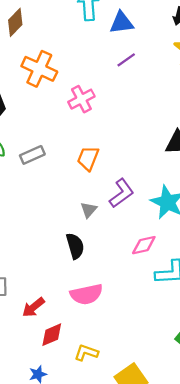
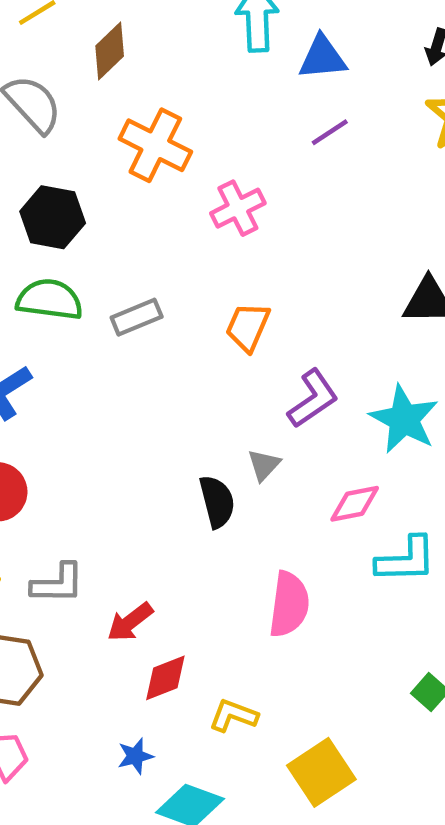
gray triangle: (89, 210) -> (264, 465), moved
pink semicircle: (86, 294) -> (289, 604), moved, turned -72

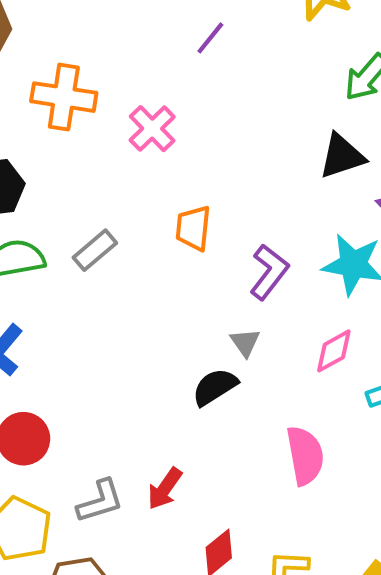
black semicircle: (217, 502) -> (215, 387), turned -90
red arrow: (130, 622) -> (165, 489), moved

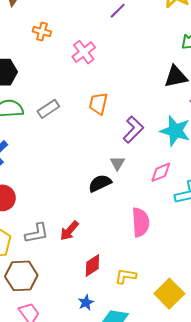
orange cross: (64, 97) -> (42, 32), size x0.6

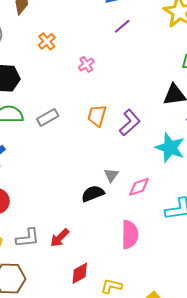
orange cross: (42, 32) -> (47, 41), turned 30
pink cross: (84, 52) -> (86, 64), size x0.7
purple L-shape: (133, 130) -> (130, 123), moved
pink diamond: (161, 172) -> (139, 187), moved

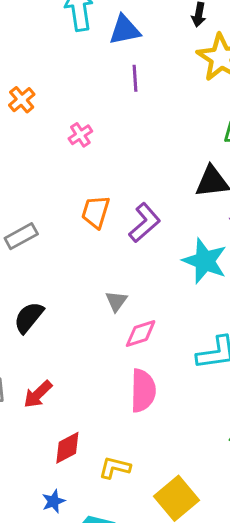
purple line: (122, 26) -> (135, 78), turned -54
gray rectangle: (48, 117) -> (21, 236), moved
pink diamond: (139, 187) -> (141, 333), moved
black semicircle: (93, 194) -> (29, 317), moved, turned -30

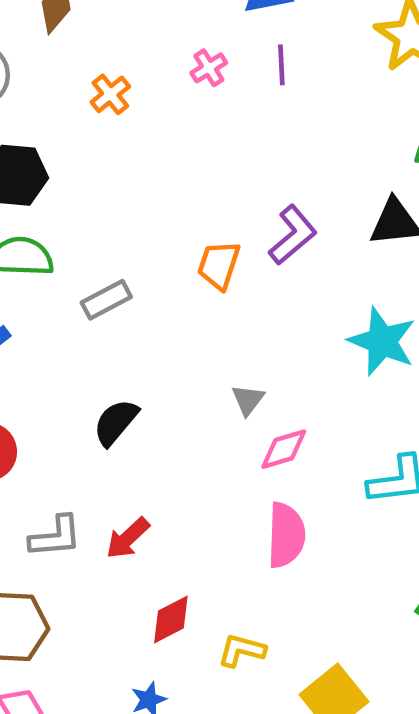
pink cross: (80, 135) -> (209, 68), moved
purple L-shape: (145, 223) -> (293, 235), moved

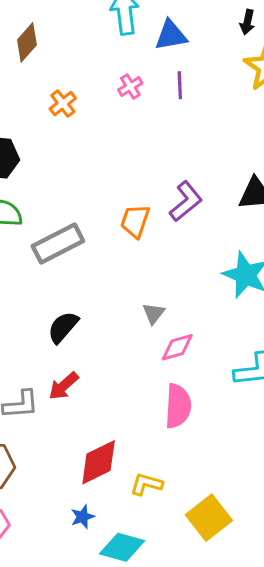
gray rectangle: (106, 300) -> (58, 244), size x1.5
red arrow: (128, 538) -> (64, 386), moved
red diamond: (171, 620) -> (99, 462), size x1.4

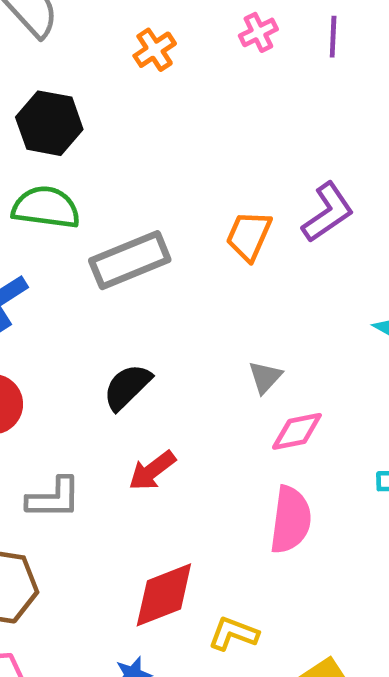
red arrow: (64, 386) -> (152, 471), moved

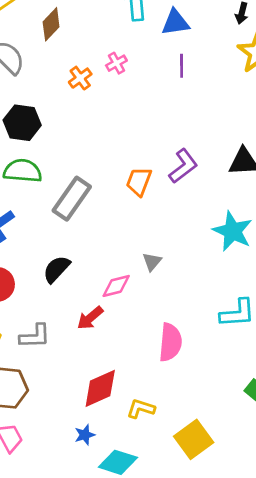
pink cross: (258, 32) -> (116, 63), moved
gray rectangle: (130, 260) -> (72, 199), turned -30
black semicircle: (127, 387) -> (56, 269), moved
pink diamond: (297, 431) -> (116, 286), moved

